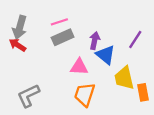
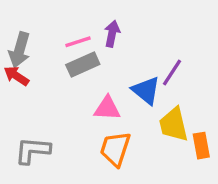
purple line: (135, 39) -> (172, 73), moved
purple arrow: (95, 41) -> (112, 34), moved
gray L-shape: (28, 96) -> (33, 150), turned 30

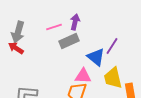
gray rectangle: (83, 64) -> (69, 41), moved
pink triangle: (107, 108) -> (83, 76), moved

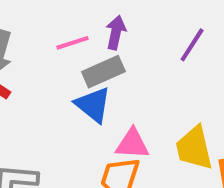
purple line: (112, 46) -> (192, 45), moved
blue triangle: (96, 57) -> (93, 105), moved

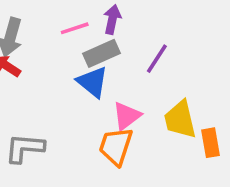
purple line: (192, 45) -> (157, 59), moved
pink triangle: (132, 144) -> (127, 116), turned -40

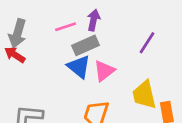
purple line: (157, 59) -> (147, 43), moved
pink triangle: (127, 116) -> (104, 71), moved

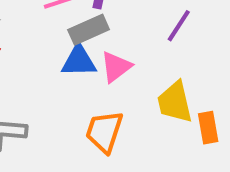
blue triangle: (79, 67) -> (79, 61), turned -40

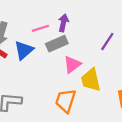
blue triangle: (79, 61) -> (24, 50), moved, turned -40
yellow trapezoid: (175, 102) -> (91, 80), moved

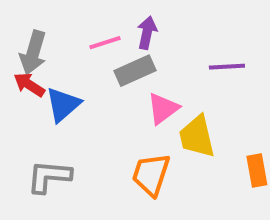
purple line: (107, 41) -> (227, 67), turned 54
blue triangle: (24, 50) -> (63, 105), moved

